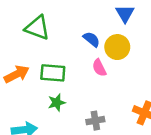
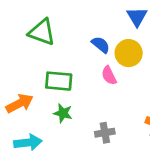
orange arrow: (17, 74) -> (20, 103), moved
green star: (57, 103) -> (63, 113), turned 30

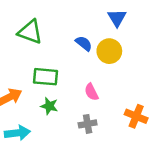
pink semicircle: (109, 75) -> (91, 92), moved

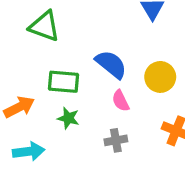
blue semicircle: (84, 43) -> (111, 64), moved, size x1.5
yellow circle: (109, 51) -> (160, 77), moved

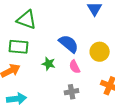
green rectangle: (64, 82) -> (19, 47), moved
green star: (68, 118) -> (49, 64), moved

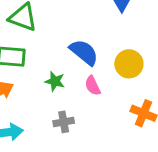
gray cross: (72, 92) -> (64, 122), moved

